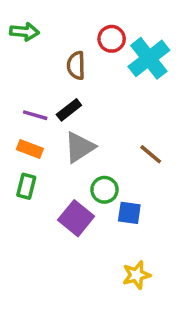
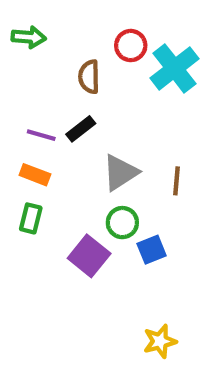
gray triangle: (80, 147) -> (120, 173), moved
brown line: (151, 154) -> (177, 181), turned 55
blue square: (129, 213) -> (152, 250), turned -30
yellow star: (136, 275) -> (160, 341), moved

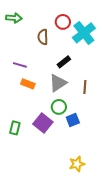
black rectangle: (81, 129) -> (64, 62), moved
orange rectangle: (35, 175) -> (28, 84), moved
green rectangle: (31, 218) -> (15, 128), moved

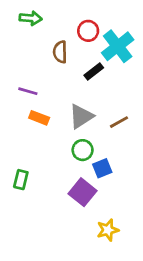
green arrow: (14, 18) -> (31, 18), moved
black rectangle: (64, 62) -> (94, 72), moved
brown line: (85, 87) -> (119, 122), turned 56
purple square: (43, 123) -> (83, 192), moved

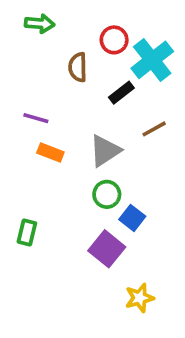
brown line: (119, 122) -> (154, 129), moved
blue square: (102, 168) -> (132, 218), turned -30

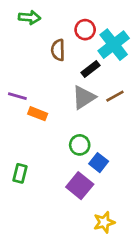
purple line: (36, 118) -> (17, 96), moved
gray triangle: (105, 151) -> (84, 97), moved

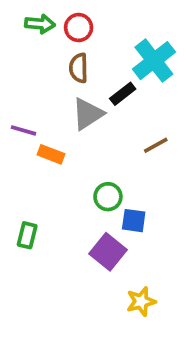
red circle: (85, 30) -> (79, 27), moved
brown line: (115, 96) -> (156, 145), moved
gray triangle: (84, 97) -> (88, 114), moved
blue square: (99, 163) -> (134, 221), turned -30

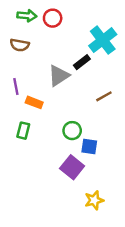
brown semicircle: (79, 68) -> (20, 45), moved, turned -78
purple line: (23, 130) -> (16, 87), turned 63
green rectangle: (27, 235) -> (23, 131), moved

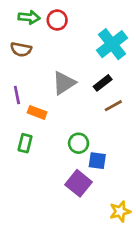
black rectangle: (82, 62) -> (103, 83), moved
yellow star: (94, 200) -> (120, 211), moved

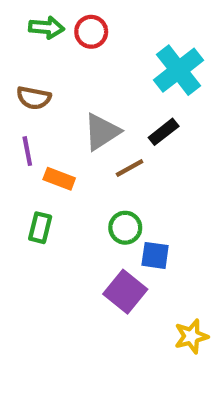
brown semicircle: (21, 49) -> (34, 98), moved
brown line: (113, 106) -> (130, 168), moved

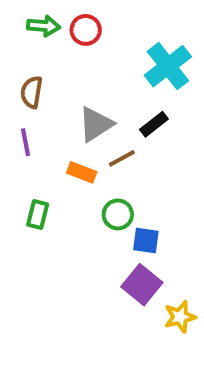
brown semicircle: (34, 98) -> (32, 92), turned 88
orange rectangle: (59, 179) -> (82, 172), moved
purple square: (125, 292) -> (142, 285), moved

